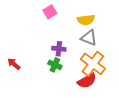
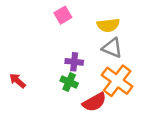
red semicircle: (87, 81) -> (94, 102), moved

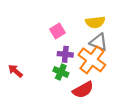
pink square: (63, 15) -> (58, 31), moved
orange cross: (117, 81) -> (92, 60), moved

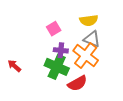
green cross: (61, 72) -> (57, 67), size x1.6

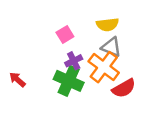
purple cross: (61, 50) -> (74, 61), turned -32
red semicircle: (77, 83) -> (124, 88), moved

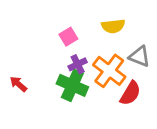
gray triangle: (111, 47) -> (140, 56), moved
red semicircle: (124, 88) -> (130, 93), turned -30

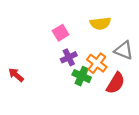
orange cross: (109, 71) -> (97, 63), size x0.7
green cross: (72, 85) -> (82, 76), moved, size x0.7

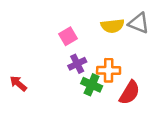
gray triangle: (124, 50) -> (139, 23), moved
orange cross: (97, 63) -> (109, 70), turned -36

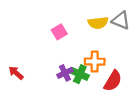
purple cross: (77, 64) -> (65, 73), moved

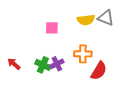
pink square: (59, 32) -> (52, 28), turned 32
green cross: (80, 74) -> (43, 65), moved

